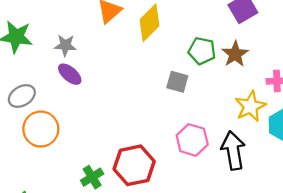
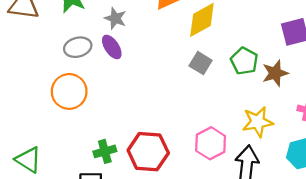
gray square: (177, 82) -> (201, 63), moved
gray ellipse: (22, 96) -> (78, 47), moved
yellow star: (250, 106) -> (258, 122), moved

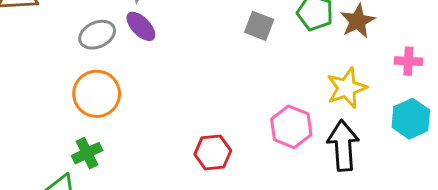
green cross: (105, 151) -> (87, 153), moved
red hexagon: (148, 152) -> (213, 152), size x0.7

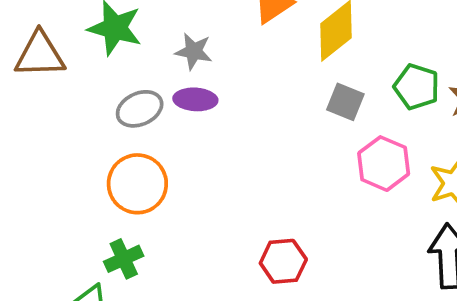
purple ellipse: (141, 26) -> (195, 99), turned -44
pink hexagon: (291, 127) -> (384, 164), moved

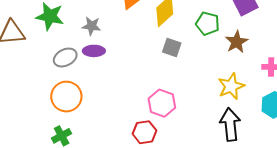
green pentagon: (417, 87) -> (208, 24), moved
pink hexagon: (384, 164) -> (162, 103), moved

